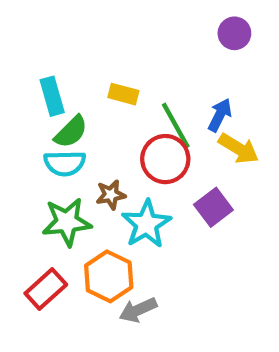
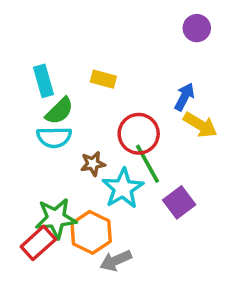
green line: (176, 126) -> (147, 164), moved
purple square: (213, 207) -> (179, 202), moved
green star: (67, 222) -> (56, 218), moved

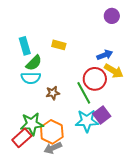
blue arrow: (184, 97) -> (105, 55), turned 42
red circle: (139, 134) -> (95, 79), moved
cyan star: (123, 188) -> (87, 121), moved, turned 30
gray arrow: (116, 261) -> (53, 148), moved

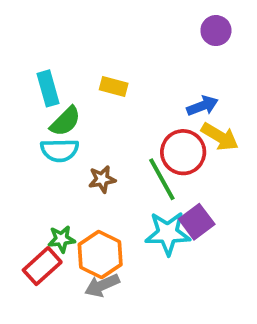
green star: (32, 124) -> (62, 239), size x0.6

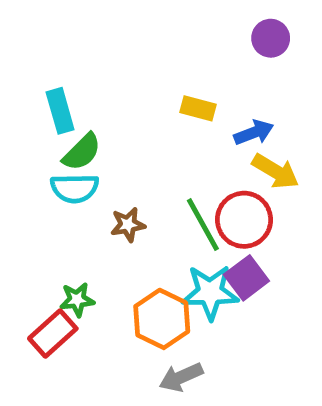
yellow rectangle: (114, 87) -> (198, 108), moved
red circle: (183, 152) -> (244, 220), moved
orange hexagon: (100, 255) -> (162, 319), moved
gray arrow: (102, 285) -> (181, 377), moved

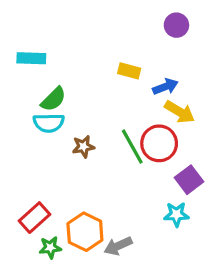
cyan rectangle: (60, 111) -> (31, 58), moved, turned -72
purple square: (246, 278) -> (189, 180), moved
cyan star: (210, 292) -> (176, 214), moved, size x0.7
green star: (77, 300) -> (50, 247), moved
orange hexagon: (162, 319) -> (85, 232), moved

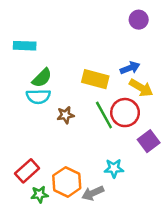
yellow rectangle: (129, 71) -> (95, 79), moved, size x1.5
cyan star: (176, 214) -> (114, 168), moved

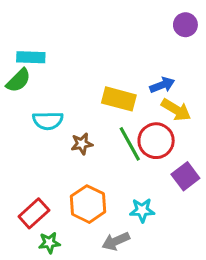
purple circle: (139, 20) -> (185, 25), moved
green semicircle: (42, 78) -> (18, 80), moved
orange hexagon: (67, 182) -> (88, 204), moved

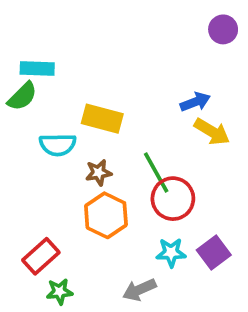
yellow rectangle: (119, 99) -> (102, 119), moved
red circle: (156, 141) -> (173, 199), moved
purple square: (185, 176) -> (214, 253), moved
orange hexagon: (88, 204) -> (106, 215), moved

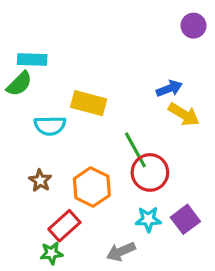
brown star: (99, 173) -> (40, 181), moved, turned -30
red rectangle: (41, 256) -> (64, 226), moved

